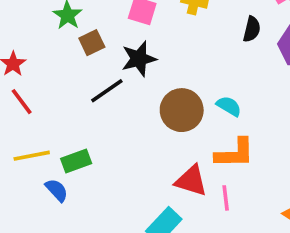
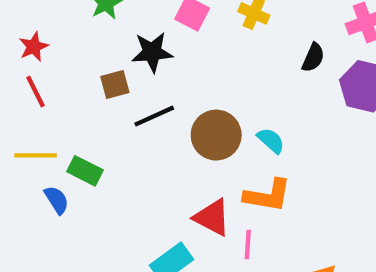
brown square: (92, 43) -> (115, 85), moved
black star: (139, 59) -> (152, 52), moved
black line: (107, 91) -> (154, 116), moved
green rectangle: (76, 161) -> (85, 171), turned 36

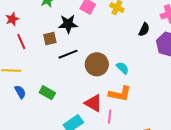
red line: (36, 92) -> (21, 42), moved
green rectangle: (85, 171) -> (47, 93), moved

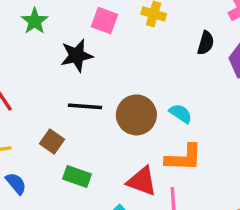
brown square: (50, 39) -> (52, 141), moved, turned -32
black line: (68, 54) -> (85, 106), turned 36
green rectangle: (47, 93) -> (77, 176), moved

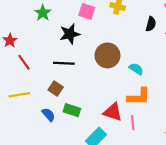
black line: (85, 106) -> (64, 63), moved
brown circle: (136, 115) -> (107, 55), moved
blue semicircle: (16, 183) -> (48, 115), moved

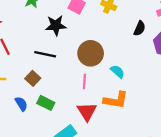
red triangle: (113, 112) -> (87, 112), turned 30
pink line: (133, 123) -> (84, 81), moved

